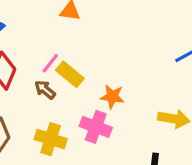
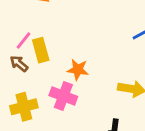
yellow rectangle: (70, 74) -> (41, 50), turned 35
yellow cross: (51, 139) -> (24, 107), turned -32

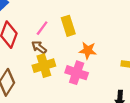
yellow rectangle: (41, 50) -> (68, 26), moved
yellow cross: (24, 107) -> (44, 66), moved

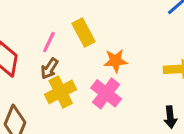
brown arrow: (39, 47) -> (49, 68), turned -84
pink cross: (77, 73) -> (106, 93), turned 30

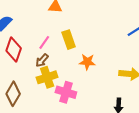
pink cross: (106, 93) -> (66, 92), moved, turned -30

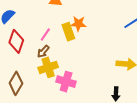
orange star: (87, 62) -> (78, 24), moved

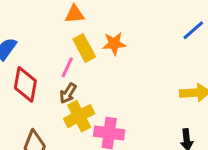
yellow rectangle: (68, 32) -> (84, 48), moved

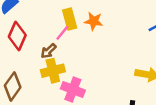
pink line: (67, 67) -> (62, 33), moved

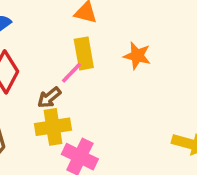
orange star: (94, 21) -> (137, 56), moved

